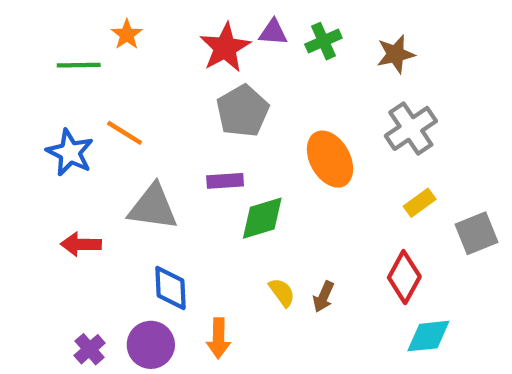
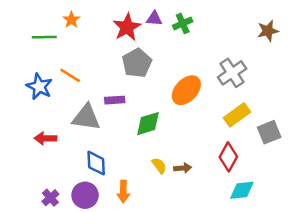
brown star: (396, 54) -> (268, 31), moved
orange ellipse: (330, 159) -> (186, 90), turned 72
purple rectangle: (225, 181) -> (115, 100), moved
yellow rectangle: (420, 203) -> (237, 115), size x1.5
brown arrow: (323, 297) -> (183, 168), turned -119

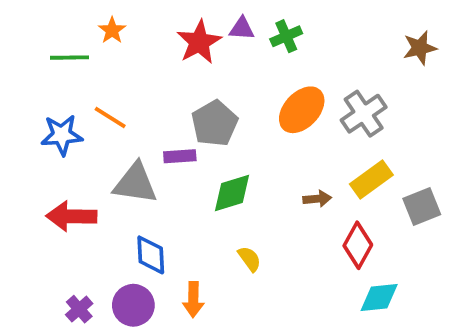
gray pentagon: (137, 63) -> (215, 123), moved
blue star: (39, 86) -> (62, 135), turned -30
orange ellipse: (186, 90) -> (302, 110), moved
red arrow: (45, 138) -> (71, 216), size x1.4
brown arrow: (183, 168) -> (317, 199), moved

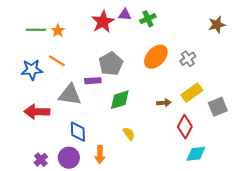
orange star: (112, 30) -> (58, 31), moved
gray cross: (364, 114) -> (188, 59), size x0.7

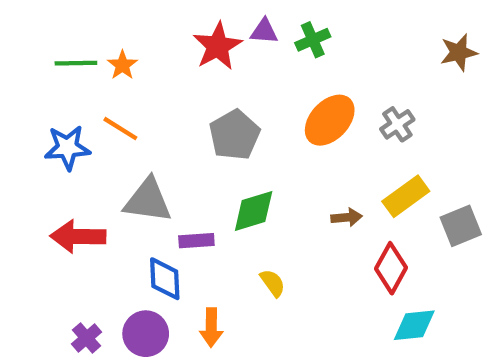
purple rectangle: (93, 81) -> (196, 241), moved

